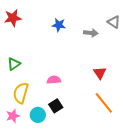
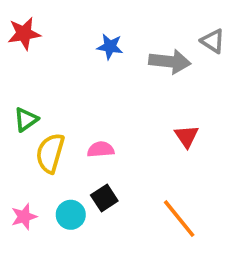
gray arrow: (91, 33) -> (170, 62), size x1.5
yellow semicircle: (21, 93) -> (50, 153), moved
orange line: (104, 103) -> (179, 219), moved

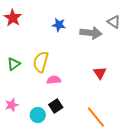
red star: (24, 34) -> (13, 18), turned -30
yellow semicircle: (50, 153) -> (41, 62), moved
pink star: (24, 217) -> (12, 105), moved

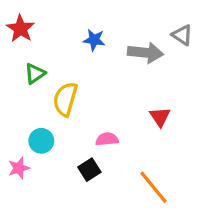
green triangle: (14, 64) -> (35, 74), moved
pink semicircle: (54, 80) -> (107, 139), moved
cyan circle: (38, 115) -> (41, 141), moved

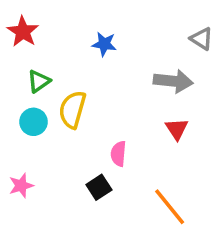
gray arrow: (145, 53) -> (173, 81), moved
pink semicircle: (107, 139) -> (118, 154), turned -80
cyan circle: (41, 141) -> (33, 122), moved

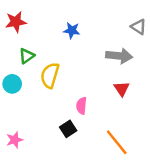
red star: (23, 32) -> (16, 22), turned 30
cyan circle: (33, 122) -> (12, 84), moved
pink star: (21, 186) -> (15, 140), moved

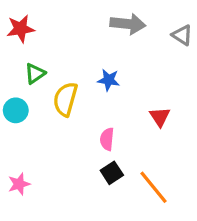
blue star: (72, 30) -> (109, 80), moved
gray arrow: (119, 56) -> (128, 24), moved
black square: (68, 129) -> (112, 173), moved

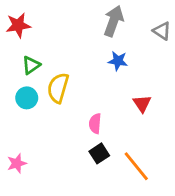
gray arrow: (128, 24) -> (114, 21), turned -76
blue star: (109, 80) -> (118, 61), moved
cyan circle: (16, 110) -> (27, 98), moved

